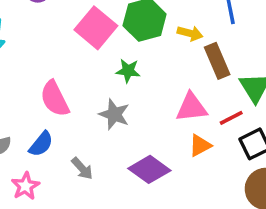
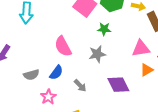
gray star: (114, 114) -> (97, 54), turned -30
purple diamond: (149, 169) -> (118, 85), turned 30

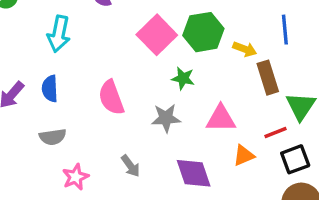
pink triangle: (141, 48) -> (221, 119), moved
blue semicircle: (56, 73) -> (50, 89), moved, turned 133

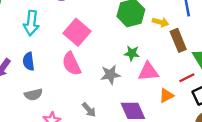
pink square: (157, 35) -> (77, 32), moved
green star: (183, 78) -> (132, 53), moved

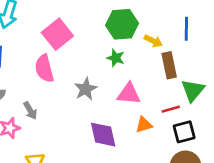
green star: (132, 53) -> (116, 58), moved
gray star: (110, 75) -> (86, 89), turned -30
gray arrow: (89, 110) -> (30, 111), moved

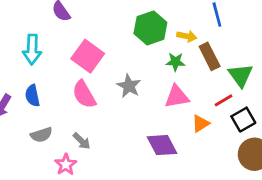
green star: (116, 58) -> (175, 62), moved
gray star: (86, 89) -> (129, 86), moved

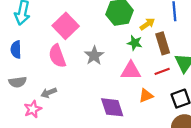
yellow arrow: (187, 36) -> (147, 24), turned -56
red line: (224, 100) -> (162, 71), moved
gray arrow: (82, 141) -> (49, 93), turned 104

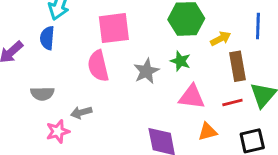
pink square: (66, 26) -> (114, 28), turned 30
green star: (135, 43) -> (180, 61), moved
blue semicircle: (16, 50) -> (47, 38), moved

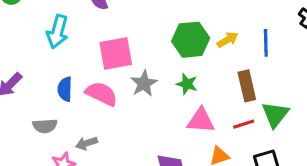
blue semicircle: (47, 38) -> (65, 89), moved
yellow arrow: (221, 39) -> (228, 40), moved
pink semicircle: (98, 66) -> (101, 94), turned 132
gray star: (146, 71) -> (144, 83), moved

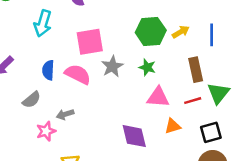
gray semicircle: (45, 126) -> (32, 100), turned -36

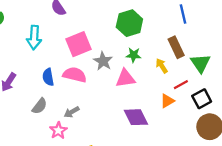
yellow arrow: (181, 32) -> (162, 66), moved, turned -80
pink triangle: (158, 97) -> (125, 78), moved
red line: (193, 101) -> (181, 85), moved

